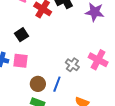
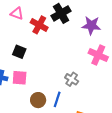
black square: (22, 35) -> (19, 52), turned -32
pink cross: (98, 60) -> (98, 55), moved

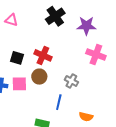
red cross: (39, 25) -> (43, 55), moved
brown circle: (38, 100) -> (39, 77), moved

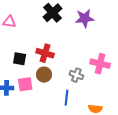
pink cross: (96, 55) -> (100, 64), moved

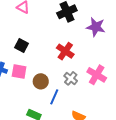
red cross: (45, 53) -> (65, 51), moved
brown circle: (44, 75) -> (41, 81), moved

